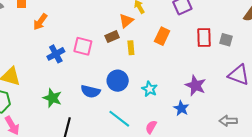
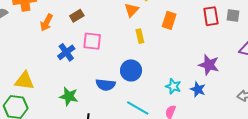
brown rectangle: (112, 37) -> (77, 16), moved
cyan star: (149, 89) -> (173, 86), moved

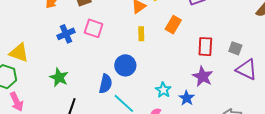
gray square: (233, 15) -> (235, 48), moved
red rectangle: (211, 16) -> (205, 47), moved
blue semicircle: (106, 85) -> (106, 84), moved, turned -96

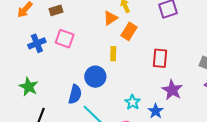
orange rectangle: (173, 25) -> (129, 31), moved
yellow rectangle: (141, 34) -> (113, 54), moved
red rectangle: (205, 47) -> (160, 58), moved

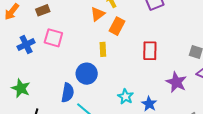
purple star: (172, 90) -> (176, 82), moved

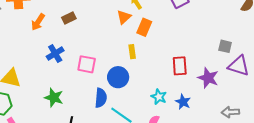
pink square: (53, 38) -> (87, 64), moved
red rectangle: (150, 51) -> (180, 66), moved

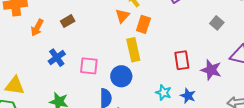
gray square: (225, 46) -> (217, 23), moved, turned 32
yellow rectangle: (132, 52) -> (133, 50), size x1.6

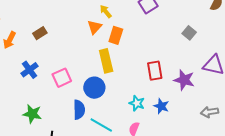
pink square: (89, 66) -> (62, 78), turned -30

